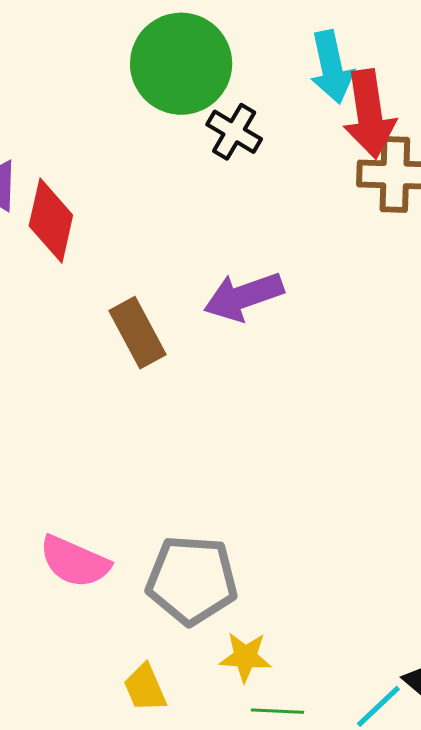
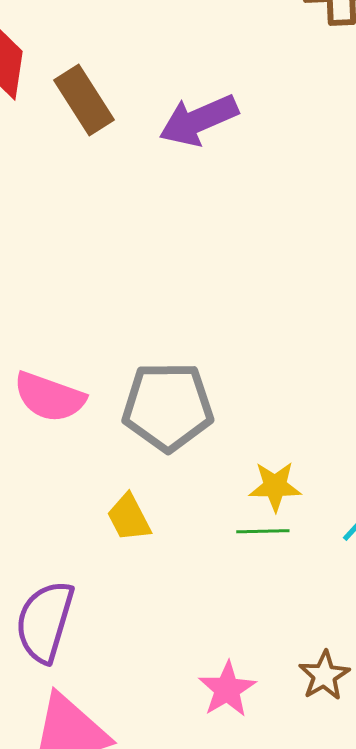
brown rectangle: (137, 333) -> (84, 100), moved
yellow star: (245, 657) -> (275, 486), moved

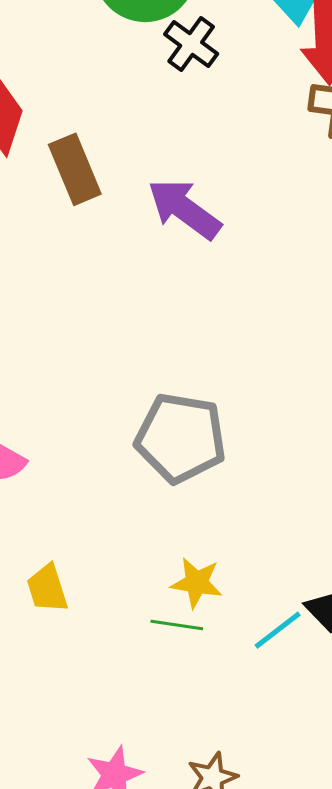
purple arrow: (199, 120) -> (184, 209), turned 50
gray pentagon: (168, 407) -> (181, 438), moved

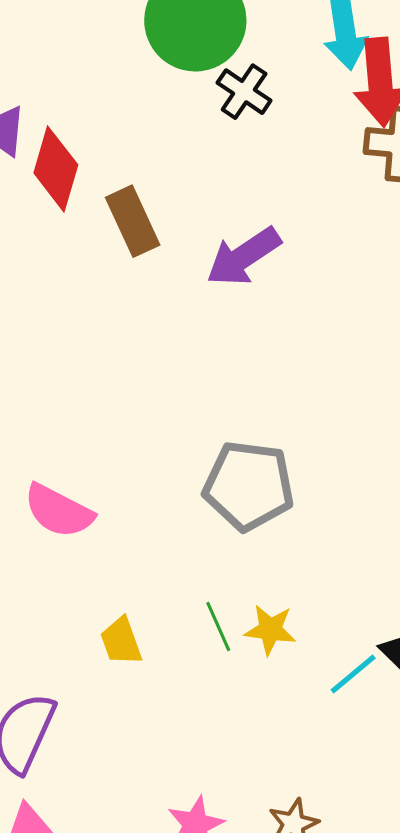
purple arrow: (184, 209) -> (243, 257), turned -68
green line: (177, 625) -> (218, 627), moved, turned 60

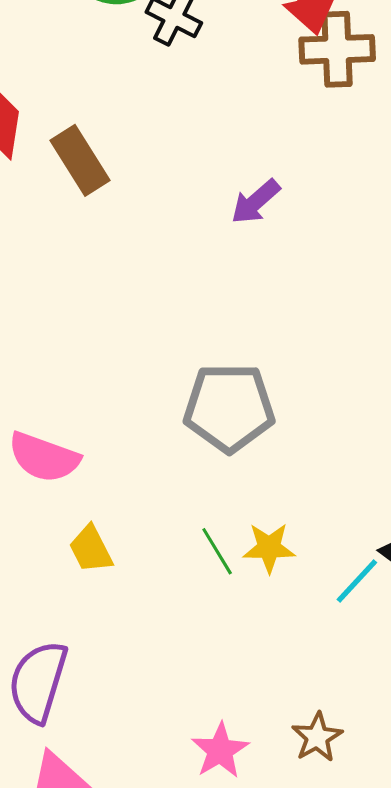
purple arrow: (243, 257) -> (256, 202), moved, size x0.7
yellow trapezoid: (121, 641) -> (91, 549), moved

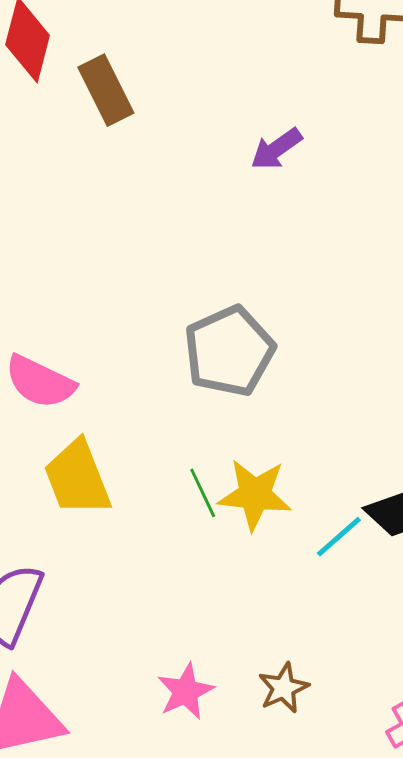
gray pentagon: (229, 408) -> (229, 351), turned -30
yellow star: (269, 548) -> (255, 495), size x1.4
yellow trapezoid: (91, 549) -> (77, 478), size x1.6

